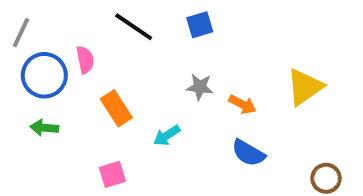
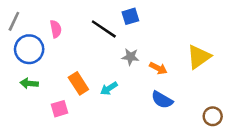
black line: (134, 27) -> (104, 29), moved
pink semicircle: (85, 60) -> (56, 29), moved
orange rectangle: (116, 108) -> (78, 83), moved
pink square: (112, 174) -> (59, 109), moved

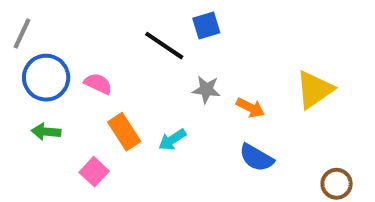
pink semicircle: (56, 29) -> (98, 84), moved, turned -54
pink square: (59, 109) -> (94, 172), turned -30

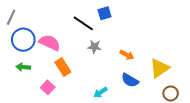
pink semicircle: (98, 84) -> (50, 43), size x1.5
gray star: (206, 90) -> (94, 47), moved
yellow triangle: (314, 90) -> (159, 68), moved
cyan arrow: (172, 140) -> (100, 92), moved

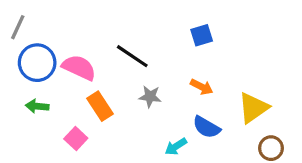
blue square: (105, 13) -> (202, 35), moved
black line: (83, 23) -> (132, 56), moved
gray star: (94, 47) -> (150, 97), moved
cyan arrow: (100, 92) -> (176, 147), moved

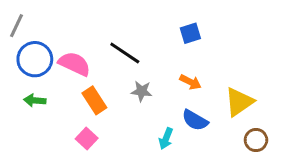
pink square: (76, 138) -> (87, 138), moved
cyan arrow: (176, 147) -> (166, 138), turned -35

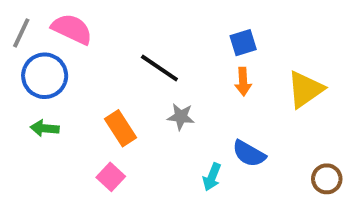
pink semicircle: (74, 64) -> (72, 29), moved
orange arrow: (190, 82) -> (243, 82), moved, turned 60
yellow triangle: (239, 102) -> (305, 89), moved

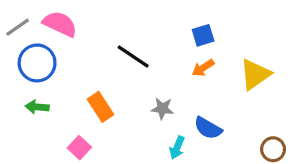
gray line: (21, 33) -> (18, 27), turned 30
orange arrow: (243, 82) -> (203, 68), turned 60
gray star: (181, 117) -> (162, 109), moved
pink square: (111, 177) -> (79, 148), moved

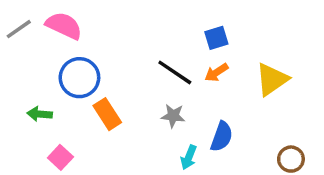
black line: (133, 56) -> (175, 72), moved
blue circle: (37, 63) -> (79, 78), moved
blue semicircle: (208, 128) -> (222, 137), turned -100
pink square: (79, 148) -> (60, 157), moved

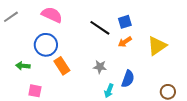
pink semicircle: (64, 26) -> (52, 15), moved
black line: (175, 72) -> (100, 28), moved
pink square: (60, 157) -> (35, 91), turned -32

